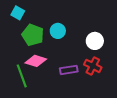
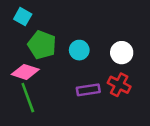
cyan circle: (58, 31) -> (79, 50), moved
pink diamond: (36, 61) -> (25, 72), moved

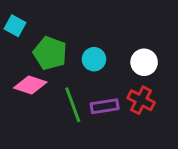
cyan square: (23, 17) -> (15, 26), moved
green line: (28, 98) -> (73, 105), moved

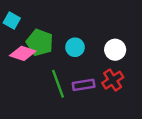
pink diamond: (30, 85) -> (23, 53), moved
red cross: (141, 100) -> (113, 80), turned 30

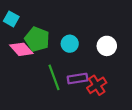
pink diamond: (23, 53) -> (21, 49), turned 30
red cross: (113, 80) -> (97, 85), moved

